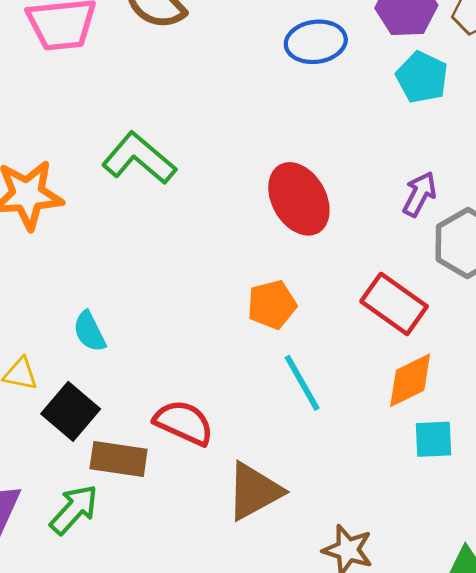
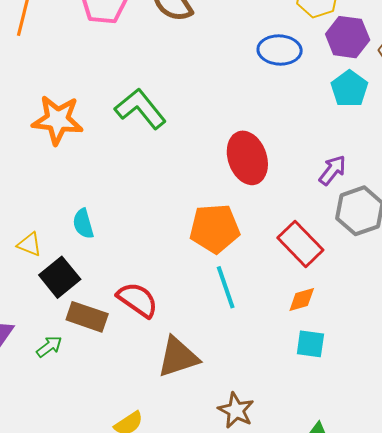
orange pentagon: (272, 305) -> (215, 228), size x1.4
orange diamond: (410, 380) -> (302, 299), size x0.7
green arrow: (74, 510) -> (49, 346), size x0.7

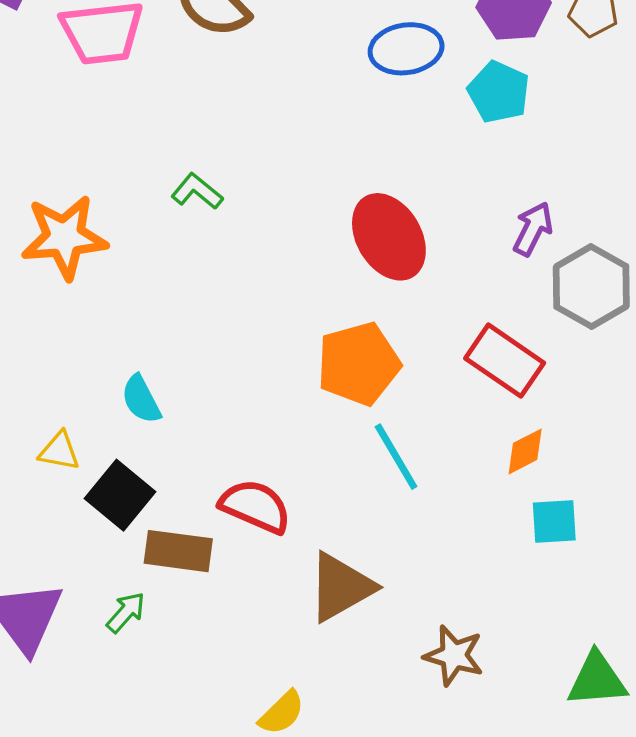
cyan pentagon: (349, 89) -> (499, 92), moved
green L-shape: (140, 109) -> (197, 191), size x0.6

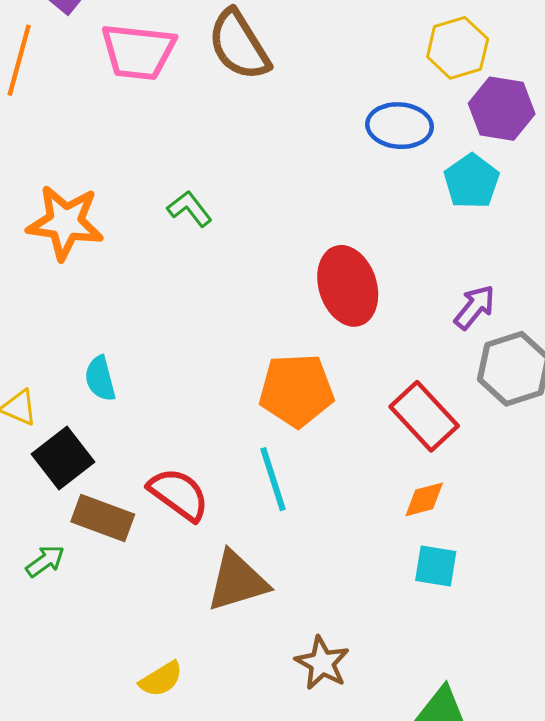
cyan line: (396, 457) -> (273, 479), moved

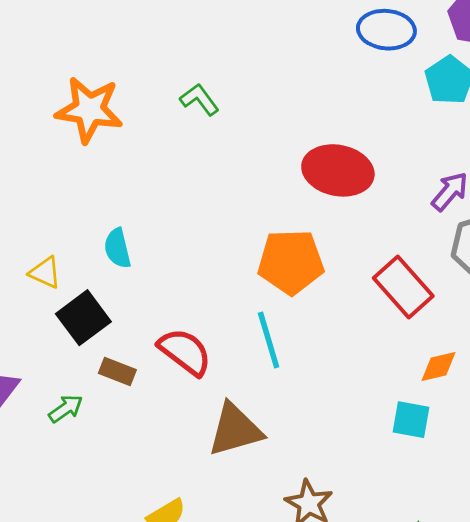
red ellipse: (348, 286) -> (338, 170), turned -62
orange diamond: (424, 499) -> (438, 366), moved
brown rectangle: (103, 518) -> (117, 372), size x0.7

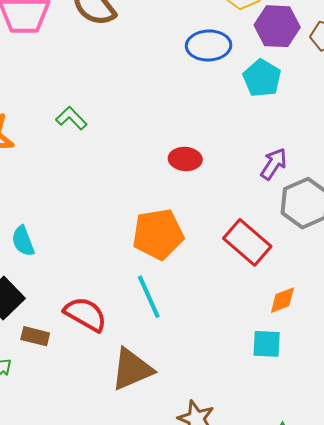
red ellipse: (338, 170) -> (185, 159), size x0.6

